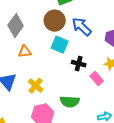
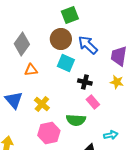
pink rectangle: (97, 79) -> (93, 102), moved

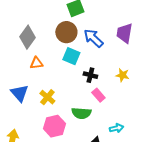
purple trapezoid: (119, 56) -> (124, 33), moved

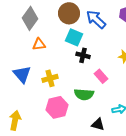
black cross: (90, 75) -> (83, 55), moved
yellow cross: (47, 97) -> (50, 78), turned 35

